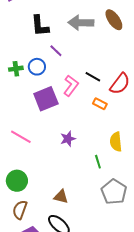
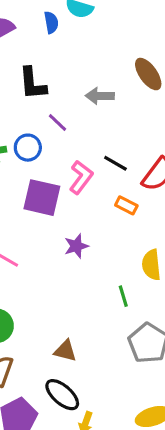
gray arrow: (81, 23) -> (100, 96), moved, size x0.7
purple square: (46, 99) -> (42, 198), turned 35
purple star: (68, 139) -> (76, 246), moved

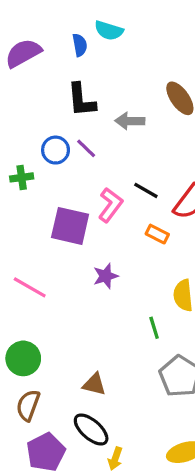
black L-shape: (33, 83) -> (81, 100), moved
blue circle: (28, 148) -> (56, 150), moved

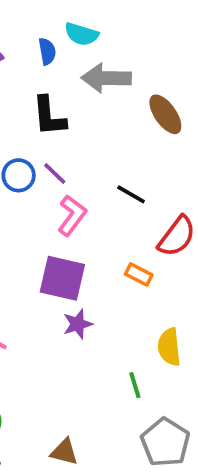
gray arrow: (130, 121) -> (106, 78), moved, size x1.4
black line: (146, 190) -> (131, 194), moved
pink L-shape: (110, 205) -> (72, 215), moved
purple square: (70, 226) -> (62, 278), moved

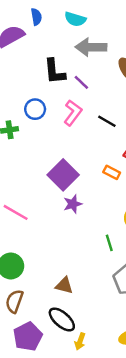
blue semicircle: (47, 51) -> (36, 17), moved
purple line: (55, 173) -> (81, 82), moved
pink L-shape: (72, 215) -> (73, 113), moved
purple square: (62, 278) -> (63, 175), turned 32

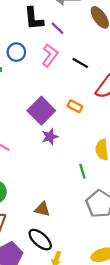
orange rectangle: (112, 172) -> (75, 106), moved

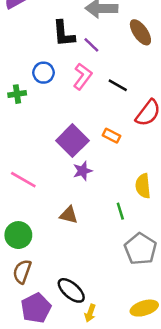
brown triangle: (42, 209) -> (69, 215), moved

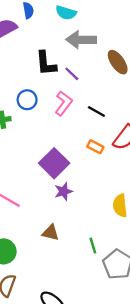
orange rectangle: (111, 136) -> (95, 147), moved
green line: (120, 211) -> (93, 246), moved

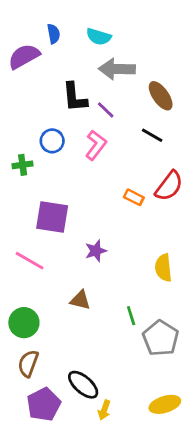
black line: (96, 111) -> (152, 135), moved
purple square: (54, 163) -> (52, 217), moved, turned -36

